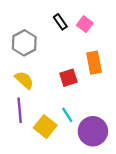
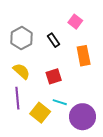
black rectangle: (60, 22) -> (54, 40), moved
red square: (68, 78) -> (54, 76), moved
cyan line: (67, 115) -> (60, 102), turned -40

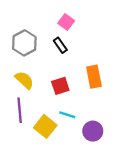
pink square: (75, 22) -> (66, 22), moved
orange rectangle: (84, 56) -> (94, 77), moved
purple circle: (83, 117) -> (93, 131), size x0.7

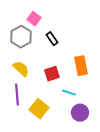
pink square: (66, 22) -> (34, 19), moved
cyan line: (67, 115) -> (69, 93), moved

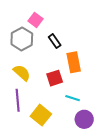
orange rectangle: (81, 66) -> (74, 62), moved

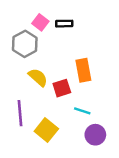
black rectangle: (55, 41) -> (64, 24), moved, turned -56
yellow semicircle: (22, 73) -> (38, 77), moved

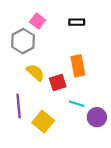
black rectangle: (64, 24) -> (77, 22), moved
purple circle: (95, 135) -> (97, 117), moved

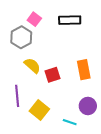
black rectangle: (77, 22) -> (70, 20), size x1.5
orange rectangle: (78, 66) -> (84, 70), moved
cyan line: (77, 104) -> (70, 122), moved

